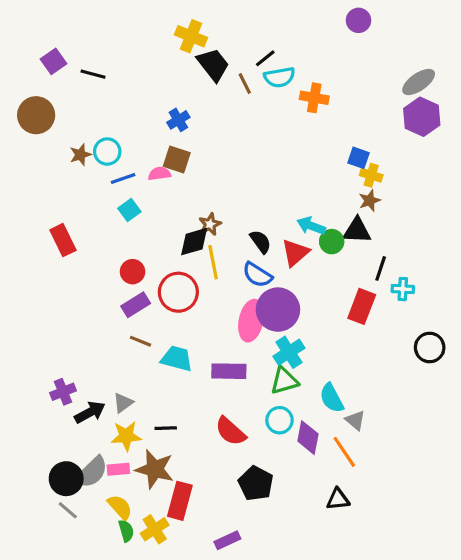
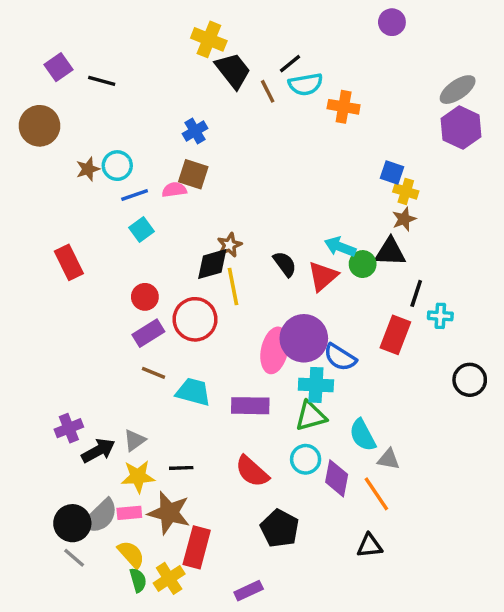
blue semicircle: (257, 275) -> (340, 357), moved
cyan cross: (289, 352) -> (316, 385), turned 36
gray triangle: (355, 420) -> (388, 459), turned -30

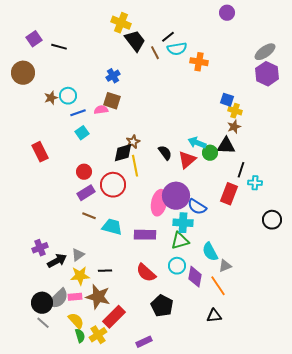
gray triangle: (388, 459) -> (225, 266), turned -32
red rectangle: (197, 547) -> (114, 317), turned 30

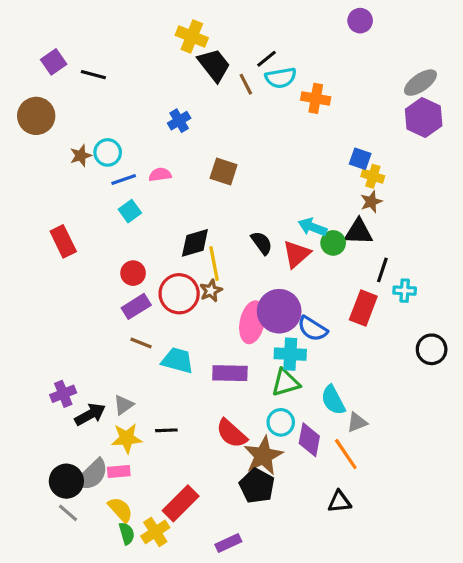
brown square: (112, 101) -> (224, 171), moved
brown star: (133, 142) -> (211, 291), moved
brown star: (98, 297) -> (263, 456), moved, turned 30

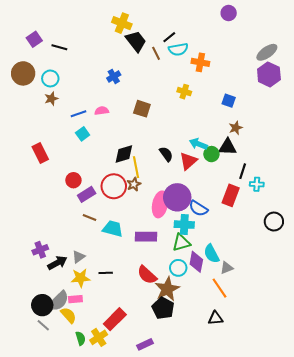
cyan circle: (108, 152) -> (50, 78), moved
yellow cross: (373, 176) -> (184, 92), moved
red circle: (133, 273) -> (73, 180), moved
purple diamond: (309, 440) -> (196, 262), moved
yellow semicircle: (120, 510) -> (68, 315), moved

